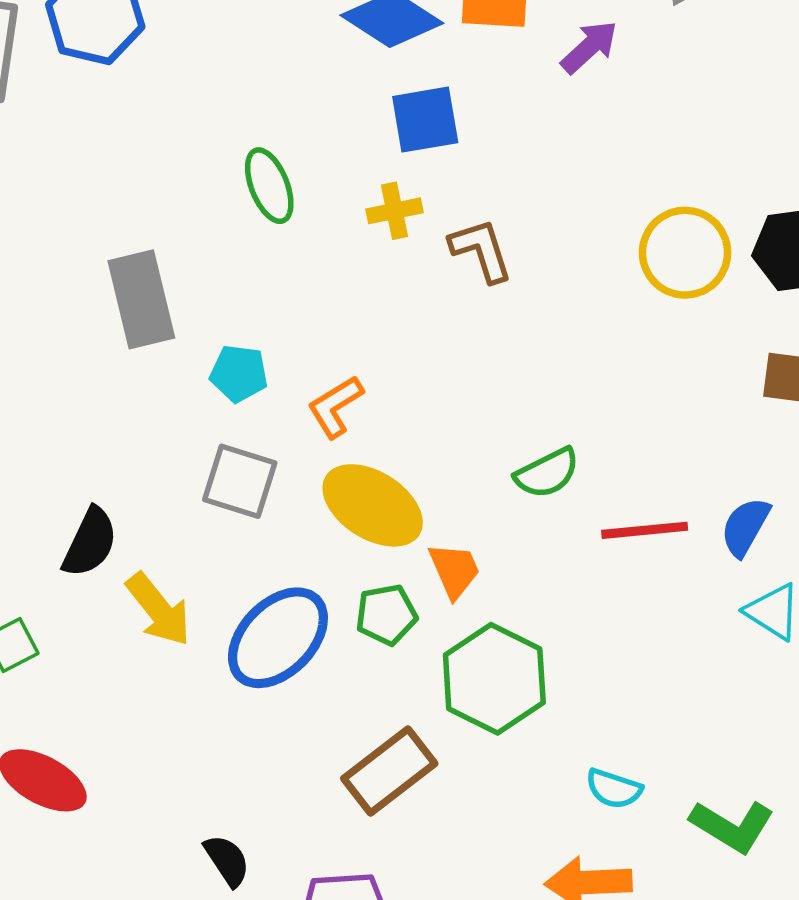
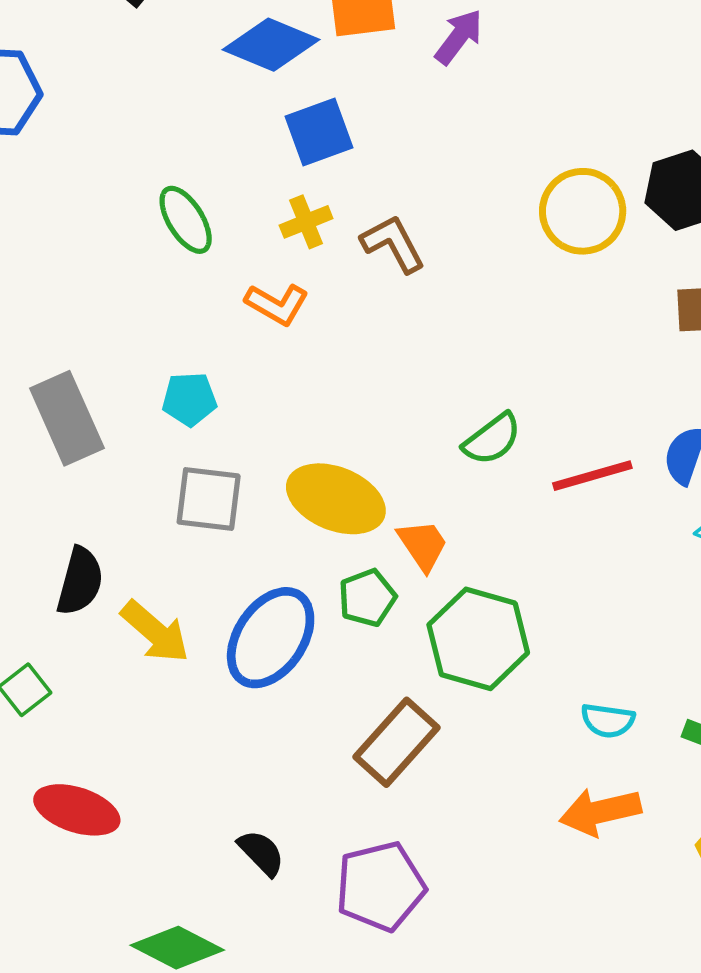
gray rectangle: (141, 299) -> (67, 418), moved
orange L-shape: (335, 407) -> (277, 304), moved, turned -108

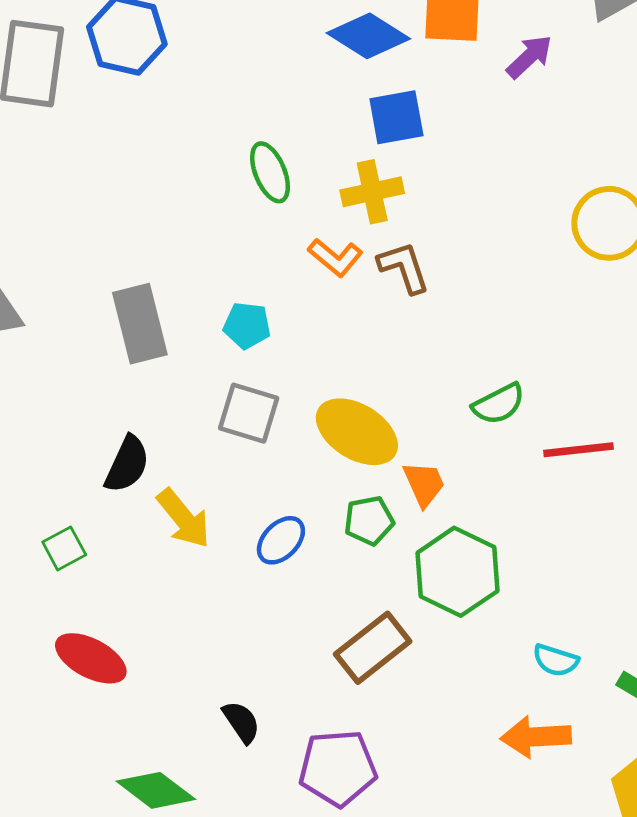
yellow cross: (306, 222) -> (372, 192), size x1.4
brown L-shape: (393, 244) -> (404, 267), moved
blue ellipse: (271, 638) -> (281, 540), size x0.6

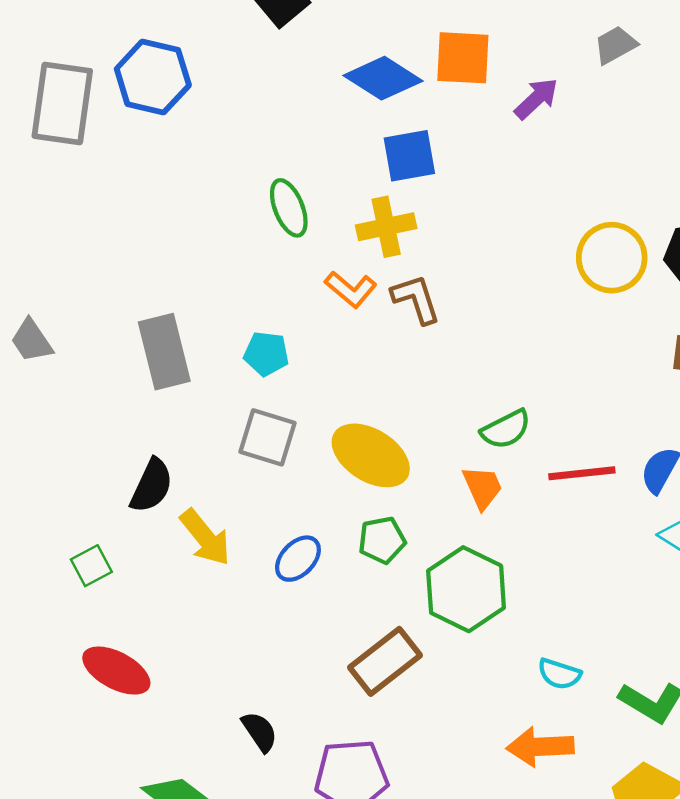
orange trapezoid: (424, 484) -> (482, 487), moved

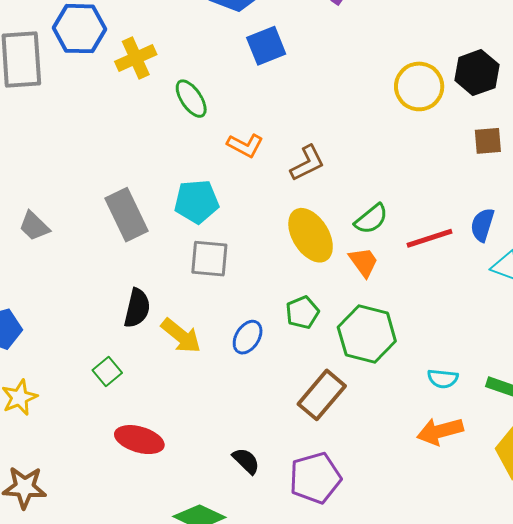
yellow cross: (386, 227) -> (136, 58), moved
brown L-shape: (416, 299) -> (307, 163), moved, turned 93
cyan pentagon: (266, 354) -> (197, 202), size x1.4
yellow ellipse: (371, 455) -> (311, 235), moved, turned 38

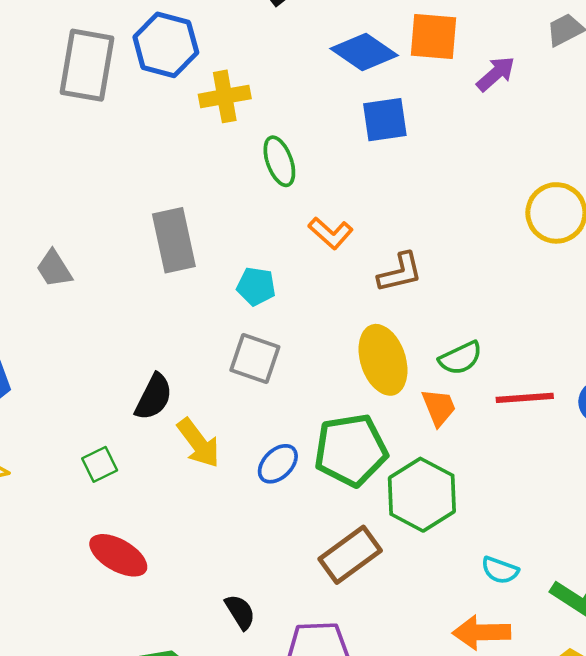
cyan pentagon: (197, 202) -> (256, 286), size x0.7
gray rectangle: (127, 215) -> (174, 240), moved
green pentagon: (302, 312) -> (351, 450), size x1.8

